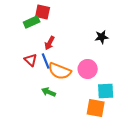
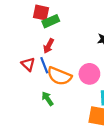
green rectangle: (32, 22) -> (51, 21), moved
green arrow: (49, 92) -> (47, 99), turned 32

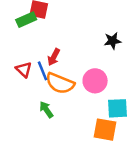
green rectangle: (51, 21) -> (26, 20), moved
red arrow: (49, 46) -> (54, 57), moved

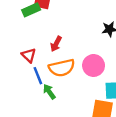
blue line: (42, 71) -> (38, 76), moved
orange semicircle: (60, 83) -> (62, 68), turned -35

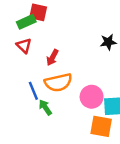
red triangle: (29, 55) -> (24, 46), moved
pink circle: (94, 65) -> (92, 97), moved

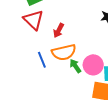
red triangle: (24, 46) -> (33, 20), size x1.5
green arrow: (45, 107) -> (75, 66), moved

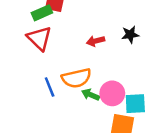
red arrow: (59, 30) -> (96, 41), moved, turned 48
green arrow: (75, 66) -> (91, 95), turned -32

